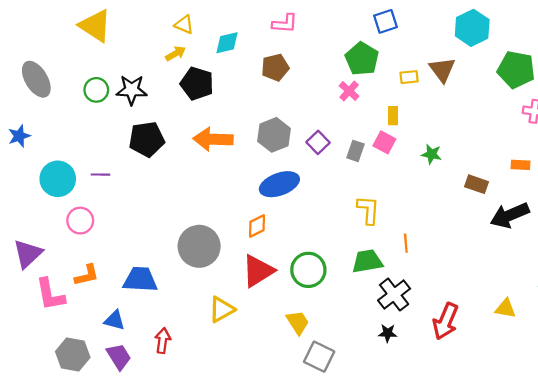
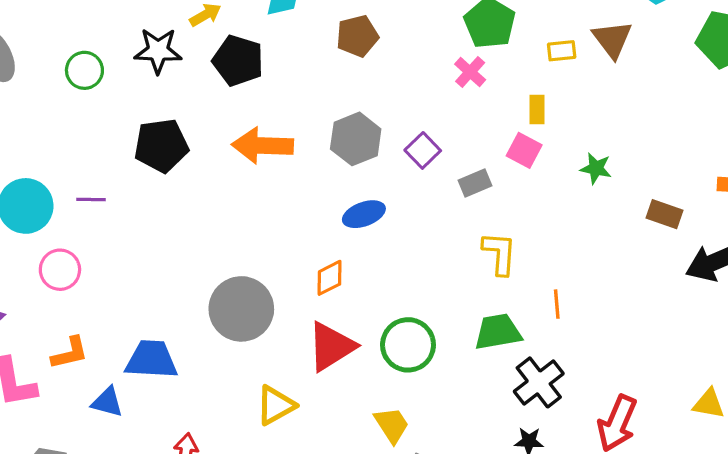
black star: (132, 90) -> (158, 51), moved
gray rectangle: (355, 151) -> (475, 183), moved, turned 48
blue ellipse: (279, 184) -> (364, 214), size x0.7
blue triangle: (114, 320) -> (107, 402), moved

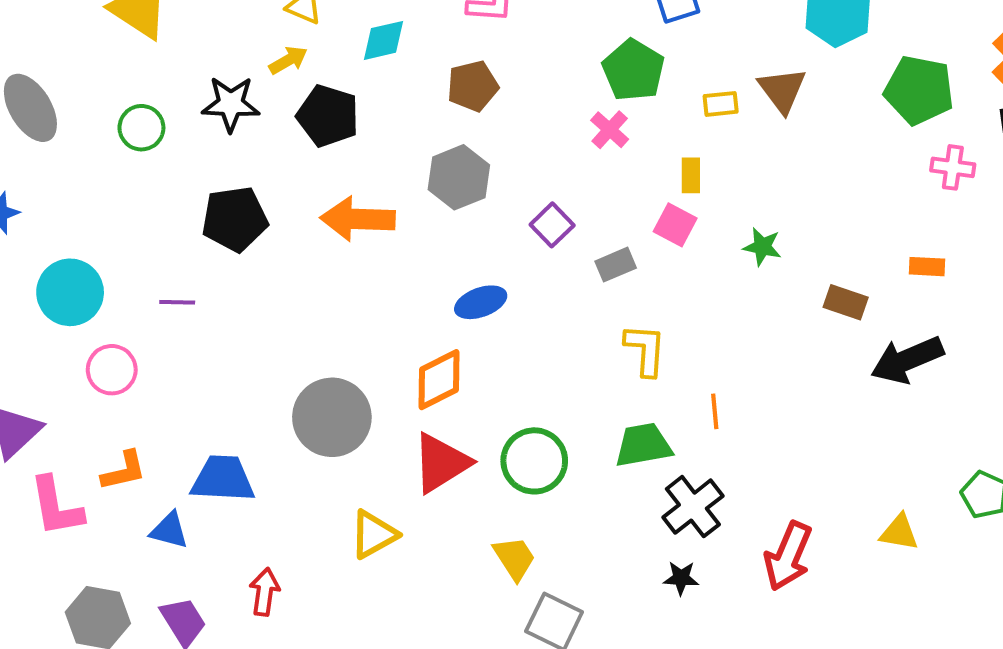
gray hexagon: (356, 139) -> (459, 177), moved
purple line: (91, 199) -> (177, 302), moved
orange diamond: (330, 278) -> (439, 380), size x1.4

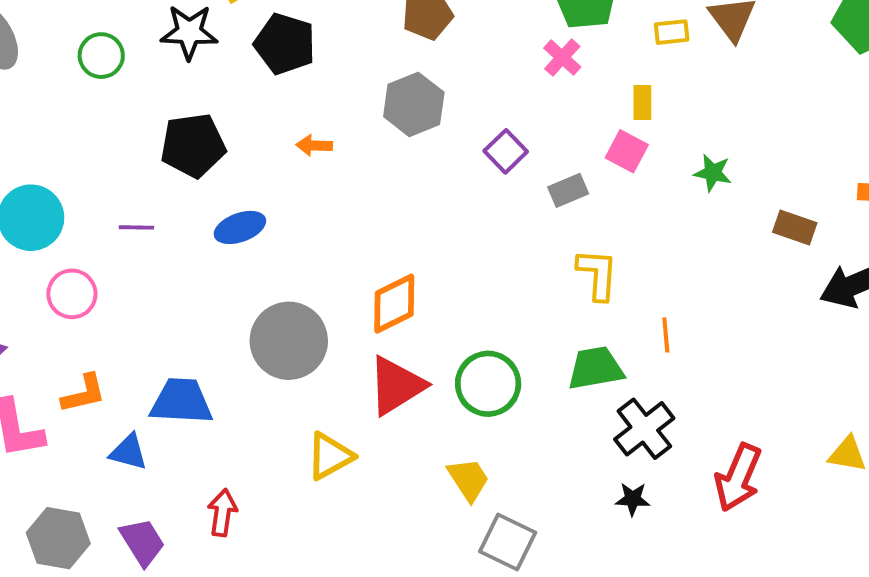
orange arrow: (358, 219) -> (314, 145), size x0.5
blue ellipse: (481, 302) -> (240, 227), moved

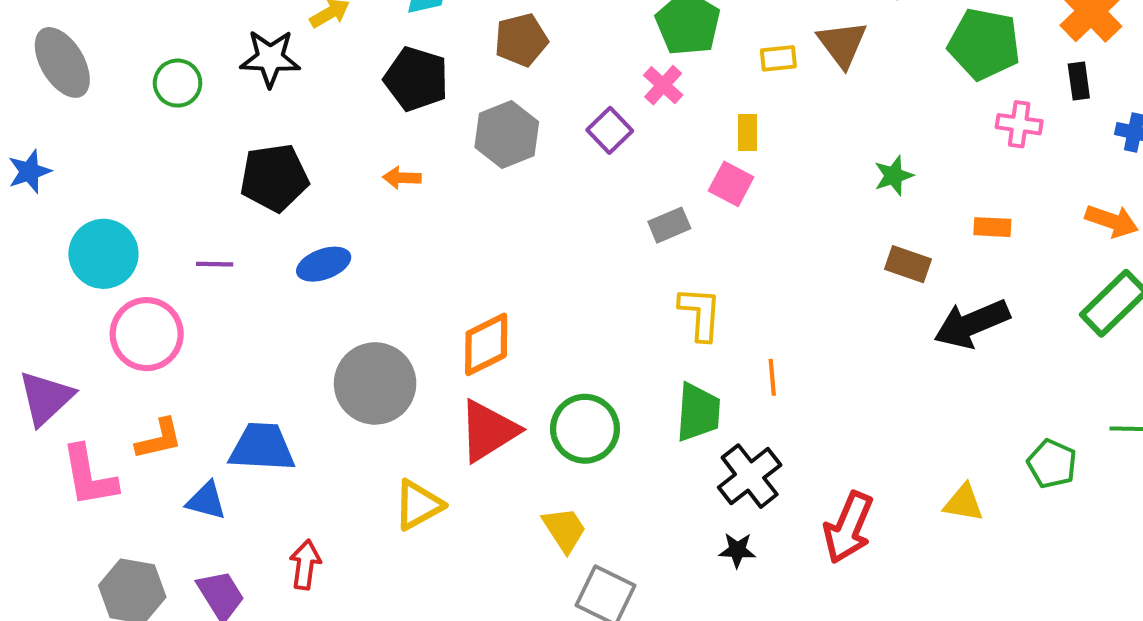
black pentagon: (285, 44) -> (416, 79), moved
purple square: (506, 151) -> (610, 130), moved
green star: (713, 173) -> (894, 176), moved, turned -30
pink circle: (72, 294) -> (147, 334), size x1.4
green trapezoid: (595, 368) -> (698, 412), turned 104

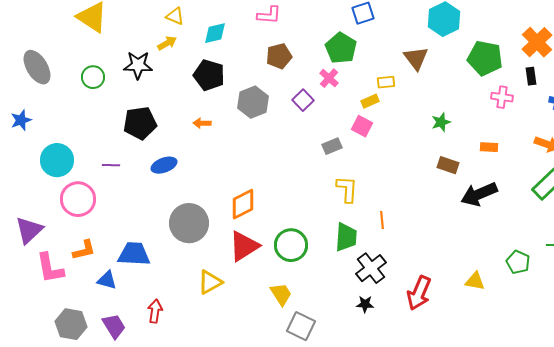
brown pentagon: (521, 40) -> (279, 56), moved
yellow rectangle: (778, 58) -> (386, 82), moved
yellow rectangle: (748, 132) -> (370, 101), turned 66

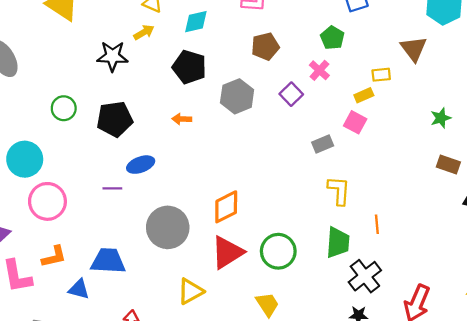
green pentagon: (341, 48) -> (332, 38), size x0.7
green circle: (93, 77) -> (64, 108), moved
purple line: (111, 165) -> (112, 188), moved

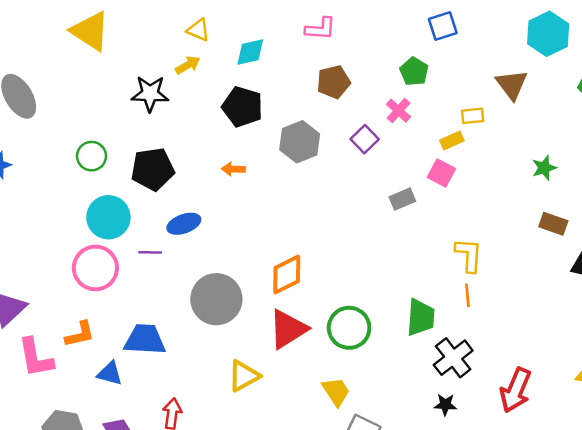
cyan circle: (25, 159) -> (108, 217), moved
yellow L-shape: (339, 191) -> (469, 255), moved
pink circle: (47, 201) -> (95, 268), moved

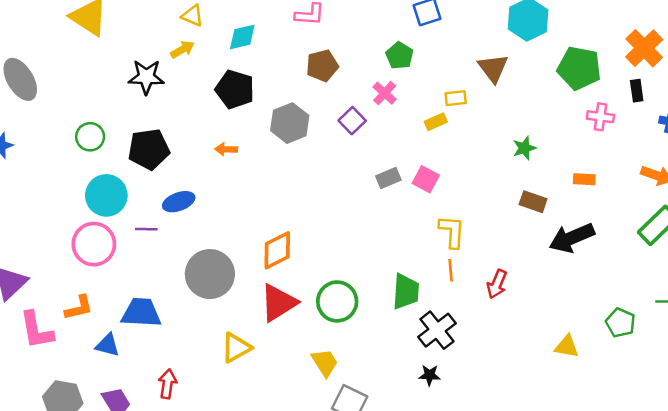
pink square: (441, 173) -> (426, 179), moved
red arrow: (516, 390) -> (497, 284), moved, size x0.7

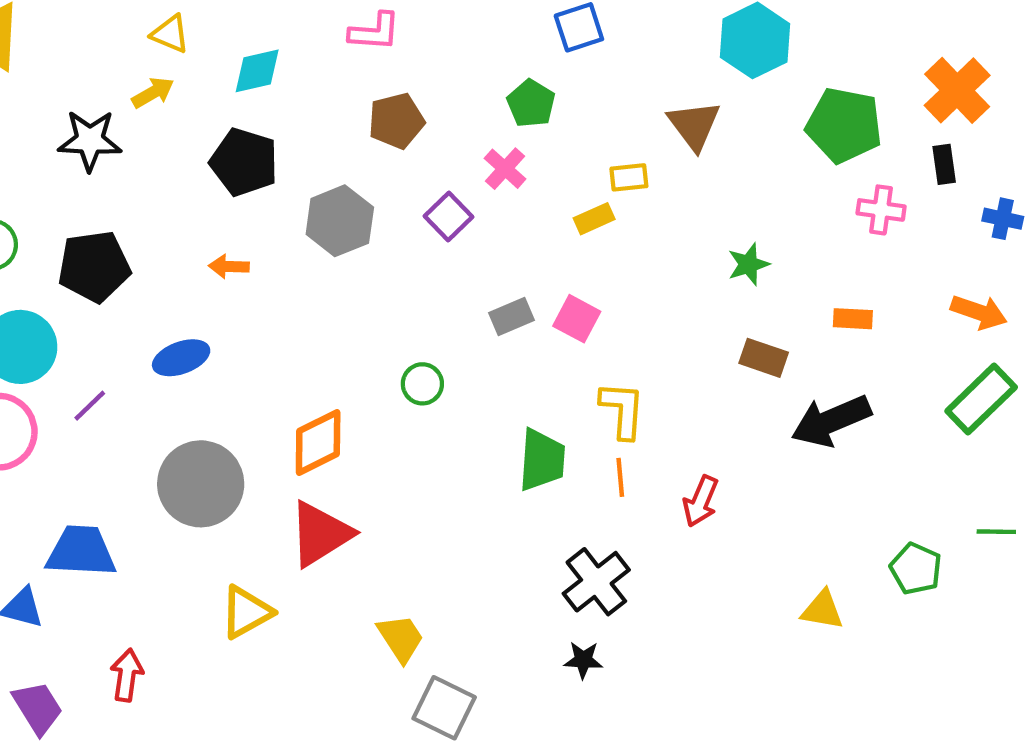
blue ellipse: (179, 202) -> (181, 358), moved
purple line: (146, 229) -> (90, 406), turned -45
green trapezoid: (406, 291) -> (542, 460), moved
green circle: (337, 301) -> (422, 384), moved, size x0.6

